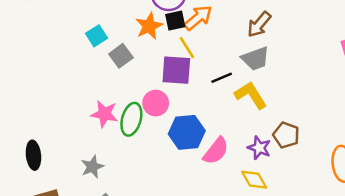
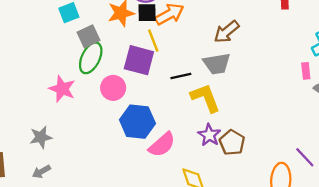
green ellipse: (131, 119) -> (91, 58), moved
purple star: (259, 148) -> (209, 135), moved

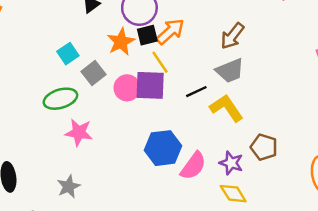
green ellipse: (91, 58) -> (60, 99), moved, turned 60
pink circle: (113, 88) -> (127, 88), moved
purple star: (209, 135) -> (231, 163), moved

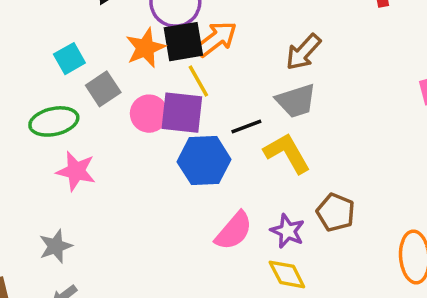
black square: (147, 35) -> (183, 42), size x1.4
blue hexagon: (163, 148) -> (204, 161), moved

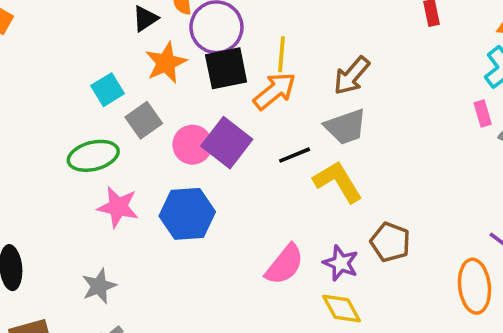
orange arrow: (216, 39) -> (275, 91), moved
orange star: (145, 48) -> (166, 63), moved
yellow line: (198, 81) -> (282, 54), moved, turned 36
purple square: (182, 113) -> (227, 143), turned 33
blue hexagon: (204, 161) -> (187, 214), moved

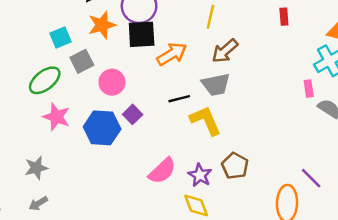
yellow line: (282, 54) -> (210, 17), moved
purple square: (227, 143) -> (133, 114), moved, size x0.6
green ellipse: (93, 156) -> (45, 80), turned -32

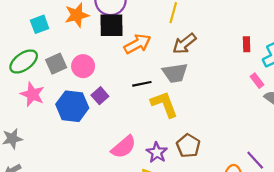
red rectangle: (284, 17) -> (247, 44), moved
gray square: (82, 61) -> (56, 64), moved
pink rectangle: (309, 89) -> (257, 81), turned -32

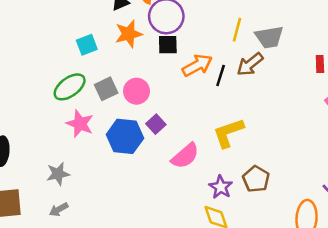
black square: (111, 25) -> (168, 45), size x0.7
gray trapezoid: (175, 73) -> (269, 37), moved
black line: (142, 84) -> (221, 75), moved, turned -60
yellow L-shape: (164, 104) -> (228, 133), turned -88
pink semicircle: (124, 147) -> (185, 156), moved

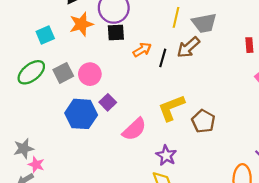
orange arrow: (197, 65) -> (142, 50), size x0.7
pink star: (80, 124) -> (36, 165), moved, size x0.7
brown pentagon: (256, 179) -> (203, 121), moved

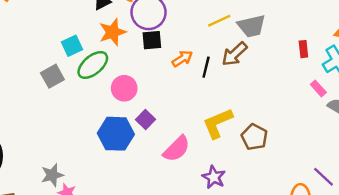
yellow line: (176, 17) -> (219, 21), turned 54
green ellipse: (31, 72) -> (93, 65), moved
gray square: (63, 73) -> (52, 76), moved

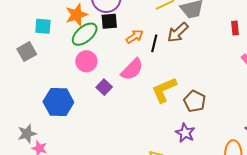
cyan square: (72, 46) -> (43, 26), turned 30
green ellipse: (93, 65) -> (85, 34), moved
blue hexagon: (116, 134) -> (58, 102), moved
pink semicircle: (177, 149) -> (132, 69), moved
purple star: (214, 177) -> (185, 133), moved

